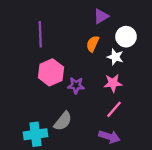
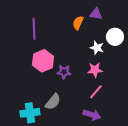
purple triangle: (101, 16) -> (96, 14), moved, turned 40
white circle: (126, 37) -> (115, 37), moved
orange semicircle: (93, 44) -> (78, 23), moved

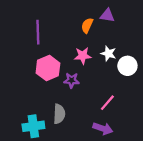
white circle: (115, 37) -> (127, 66), moved
pink star: (95, 70) -> (83, 56), moved
gray semicircle: (53, 102) -> (59, 114), turned -36

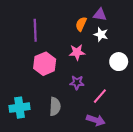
white star: (108, 53) -> (101, 34), moved
purple star: (71, 80) -> (77, 82), moved
cyan cross: (33, 126) -> (19, 108), moved

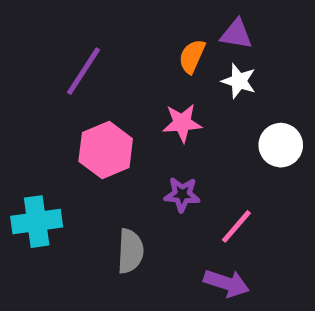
purple line: (35, 30) -> (83, 71), turned 35
cyan cross: (19, 108) -> (37, 222), moved

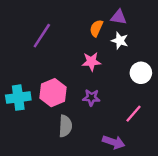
pink hexagon: (106, 150) -> (53, 93), moved
cyan cross: (37, 222) -> (18, 98), moved
pink line: (236, 226) -> (133, 114), moved

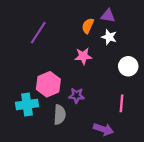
cyan cross: (18, 98) -> (27, 105), moved
purple star: (91, 98) -> (76, 96), moved
pink line: (133, 114) -> (121, 103), turned -36

